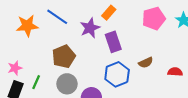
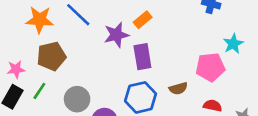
pink pentagon: (154, 18) -> (210, 67), moved
brown pentagon: (64, 57) -> (51, 56), moved

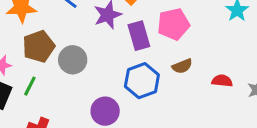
pink pentagon: (210, 67) -> (173, 24), moved
gray circle: (77, 99) -> (73, 60), moved

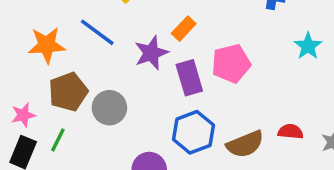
brown semicircle: (182, 66) -> (245, 144), moved, size x1.5

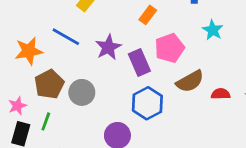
orange rectangle: (184, 29) -> (148, 15), moved
cyan star: (308, 46) -> (213, 30), moved
brown semicircle: (245, 144) -> (190, 81), moved

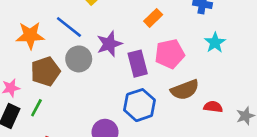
gray circle: (82, 92) -> (79, 59), moved

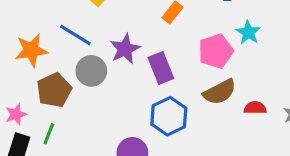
pink pentagon: (170, 54) -> (216, 51), moved

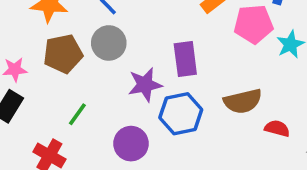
purple star: (125, 49) -> (145, 85), moved
pink pentagon: (216, 51) -> (254, 24), moved
green line: (49, 134) -> (77, 114), moved

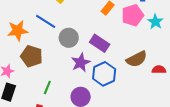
gray circle: (109, 43) -> (69, 38), moved
brown pentagon: (63, 54) -> (32, 56), turned -30
purple rectangle: (185, 59) -> (100, 43), turned -36

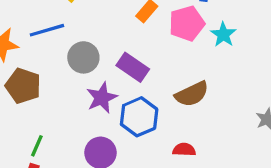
blue line: (46, 21) -> (47, 30), turned -50
red semicircle: (159, 70) -> (184, 150), moved
green line: (47, 88) -> (37, 146), moved

